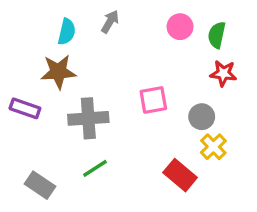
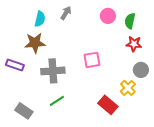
gray circle: (202, 117) -> (141, 70), moved

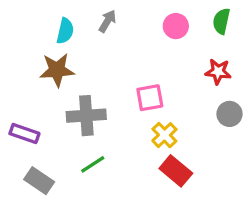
green semicircle: (130, 21) -> (221, 21), moved
purple rectangle: (15, 65) -> (24, 133), moved
yellow cross: (128, 88) -> (164, 135), moved

